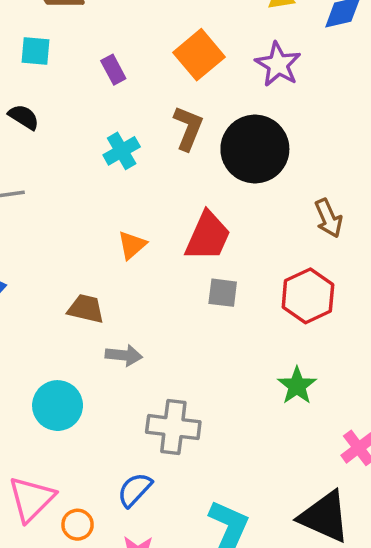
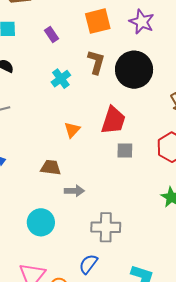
orange square: (199, 55) -> (98, 21), turned 32

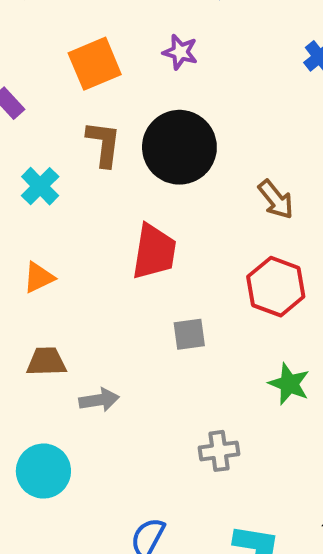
purple star: (142, 22) -> (180, 52), size x0.7
orange triangle: (72, 130) -> (39, 277), moved, turned 30
gray square: (125, 150) -> (189, 334), moved
gray cross: (106, 227) -> (219, 451), moved, size x0.7

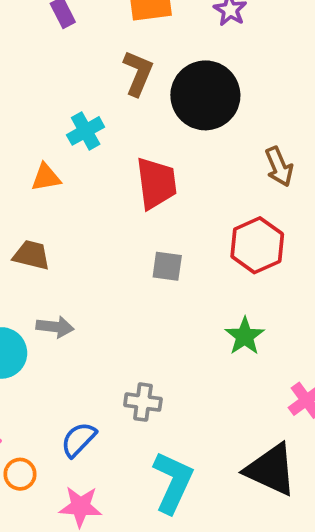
cyan cross: (40, 186) -> (86, 131), moved
red trapezoid: (154, 252) -> (156, 183), turned -32
gray arrow: (99, 400) -> (55, 327), moved
gray cross: (219, 451) -> (143, 402), moved

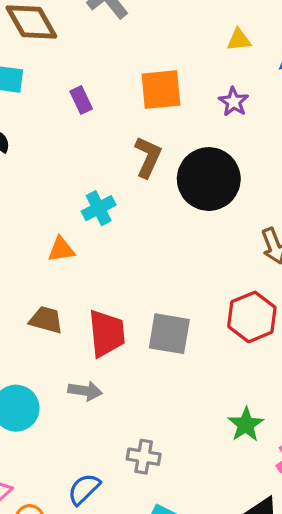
red trapezoid: (156, 183) -> (107, 333), moved
gray square: (167, 266) -> (169, 334), size x1.5
gray arrow: (55, 327) -> (85, 391), moved
green star: (245, 336) -> (246, 425), moved

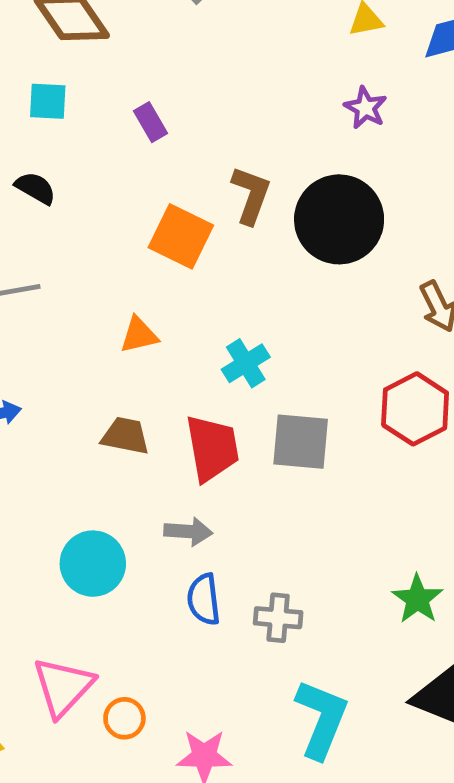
orange square: (161, 90) -> (181, 236), moved, turned 36
cyan cross: (99, 208) -> (246, 363), moved
green star: (246, 425) -> (417, 599), moved
blue semicircle: (84, 489) -> (204, 599), moved, turned -48

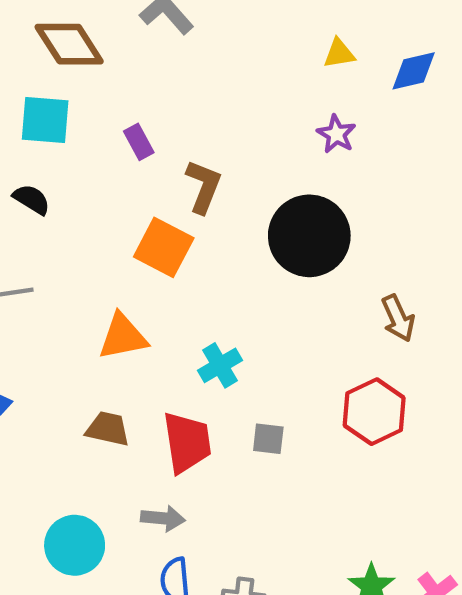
cyan square: (48, 101) -> (45, 120), size x1.4
brown L-shape: (251, 195) -> (204, 186), moved
orange triangle: (139, 335) -> (123, 337), size x1.4
gray square: (301, 442) -> (268, 439), size x0.6

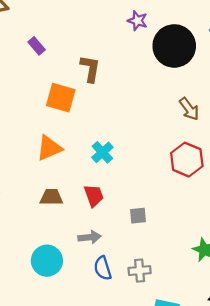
brown L-shape: (204, 186) -> (90, 69), moved
black circle: (309, 236) -> (174, 46), moved
gray square: (268, 439) -> (138, 216), moved
red trapezoid: (187, 442) -> (94, 196), size x0.7

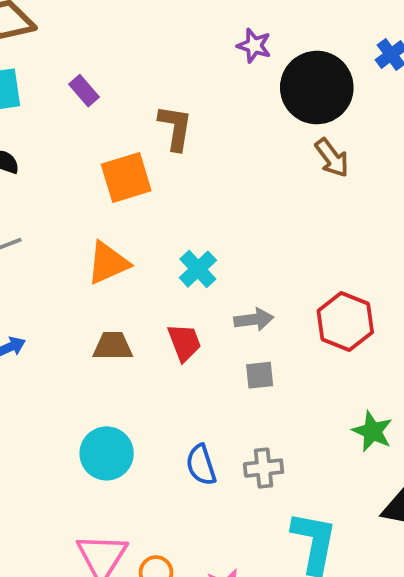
orange square: (61, 98) -> (126, 178), turned -32
brown arrow: (189, 109) -> (332, 158), moved
red hexagon: (187, 160) -> (345, 322), moved
gray arrow: (90, 237) -> (254, 320), moved

